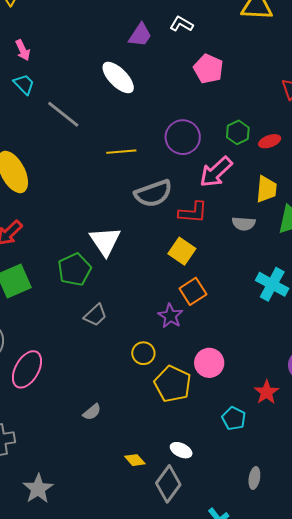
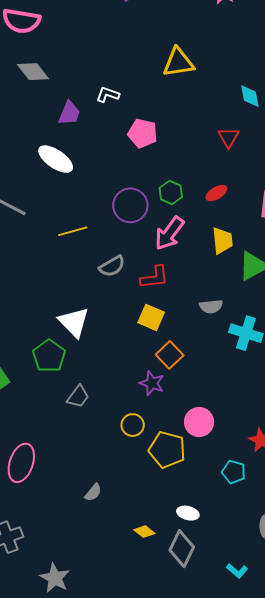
green hexagon: (238, 132) -> (171, 193), moved
gray semicircle: (153, 193) -> (112, 266), size x0.7
gray semicircle: (244, 224) -> (211, 306), moved

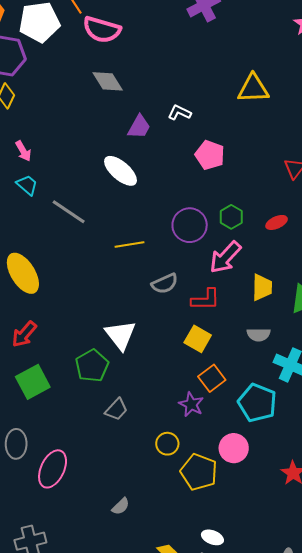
yellow trapezoid: (222, 241) -> (262, 287), moved
cyan pentagon: (234, 472) -> (257, 403), moved, size x1.6

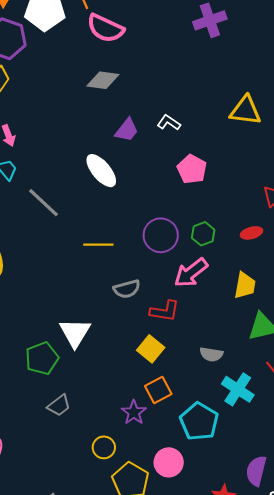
gray diamond: (108, 81) -> (103, 80), turned -60
red ellipse: (277, 222) -> (251, 233), moved
yellow trapezoid: (262, 287) -> (245, 286), moved

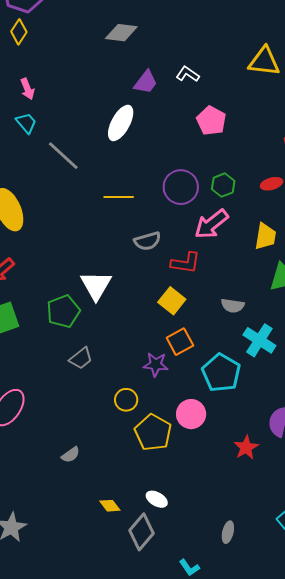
white ellipse: (101, 171) -> (121, 123), turned 69
purple star: (134, 412) -> (156, 364), turned -30

